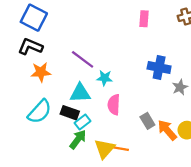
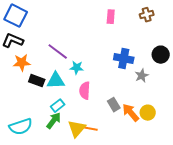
cyan semicircle: (40, 112) -> (21, 127), moved, turned 30
black rectangle: (70, 113) -> (37, 81), moved

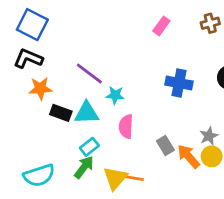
pink rectangle: (111, 17) -> (161, 26), turned 32
gray star: (142, 76) -> (209, 136), moved

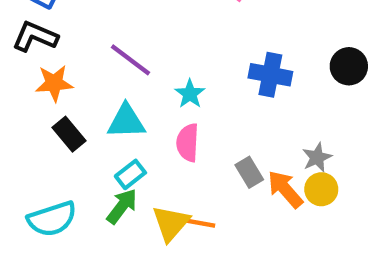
cyan star: (115, 95) -> (190, 94), moved, turned 30
black rectangle: (61, 113) -> (69, 134), moved, turned 30

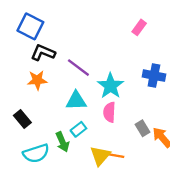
black L-shape: (35, 37) -> (43, 53), moved
cyan star: (190, 94) -> (111, 86), size x1.6
black rectangle: (69, 134) -> (22, 119), moved
green arrow: (122, 206) -> (62, 142), moved, turned 120

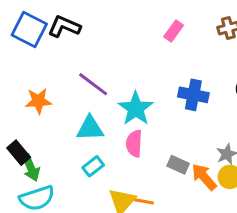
black L-shape: (43, 53) -> (64, 26), moved
gray rectangle: (143, 128) -> (178, 165), turned -35
green arrow: (62, 142) -> (31, 168), moved

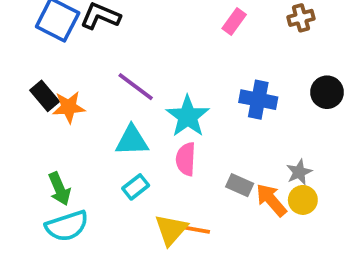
black rectangle: (19, 153) -> (45, 96), moved

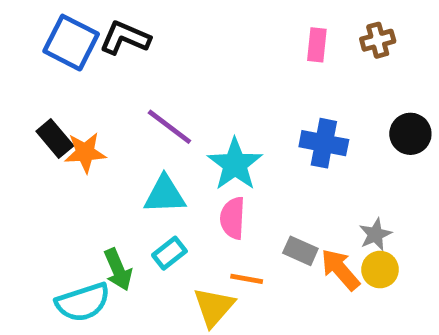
pink rectangle: (234, 22) -> (317, 45), moved, turned -30
green arrow: (59, 189) -> (118, 270), moved
orange line: (197, 230) -> (247, 279), moved

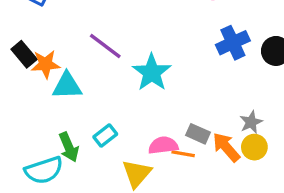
blue cross: (324, 143) -> (233, 43), moved, turned -36
cyan triangle: (165, 195) -> (67, 86), moved
pink semicircle: (233, 218) -> (163, 145), moved, turned 80
orange line: (247, 279) -> (183, 154), moved

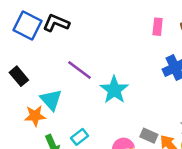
orange star: (46, 64) -> (35, 116), moved
cyan triangle: (67, 86) -> (51, 100), turned 50

